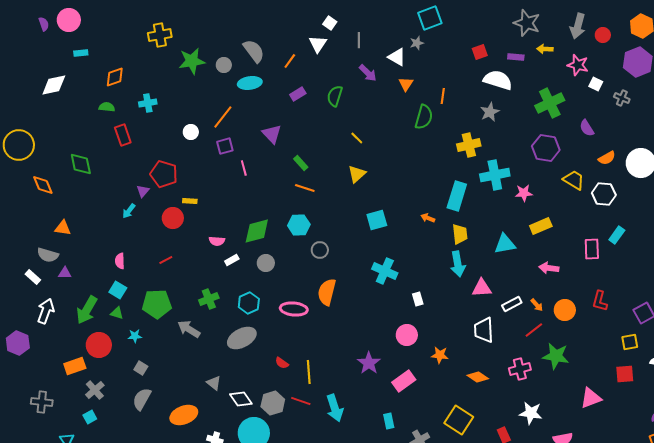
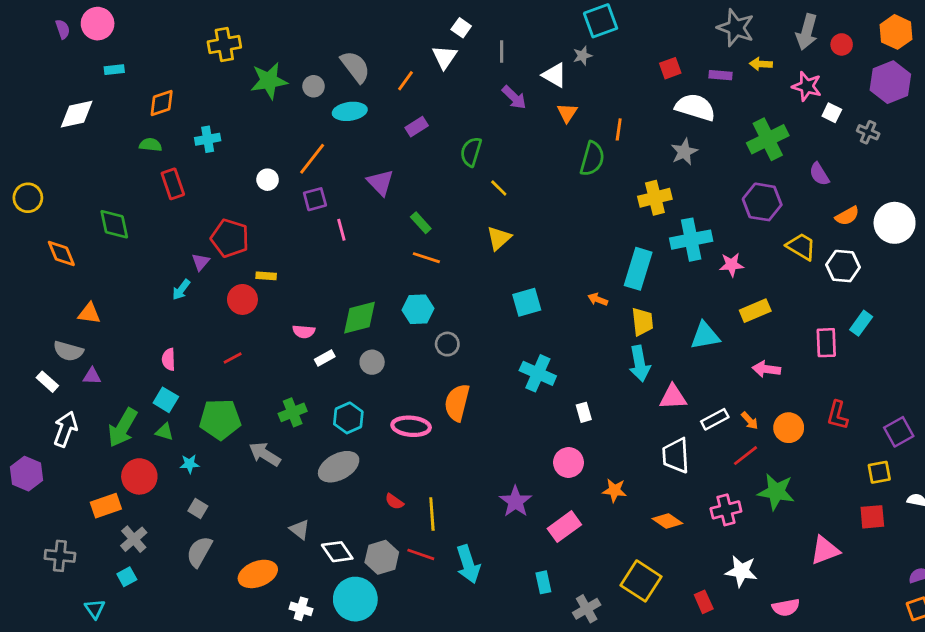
green semicircle: (335, 96) -> (471, 152), moved
yellow circle: (19, 145) -> (28, 198), size x0.7

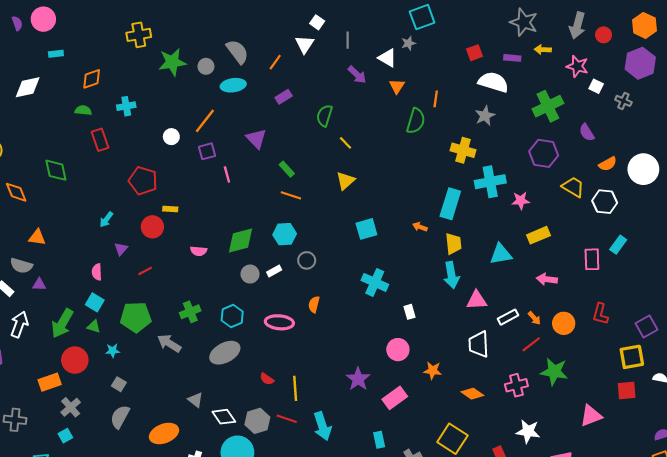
yellow cross: (655, 198) -> (463, 150), turned 30
purple triangle: (201, 262) -> (121, 249), moved
white rectangle: (325, 358) -> (274, 271), moved
orange semicircle: (457, 403) -> (314, 304), size x0.6
yellow square: (879, 472) -> (632, 357), size x1.4

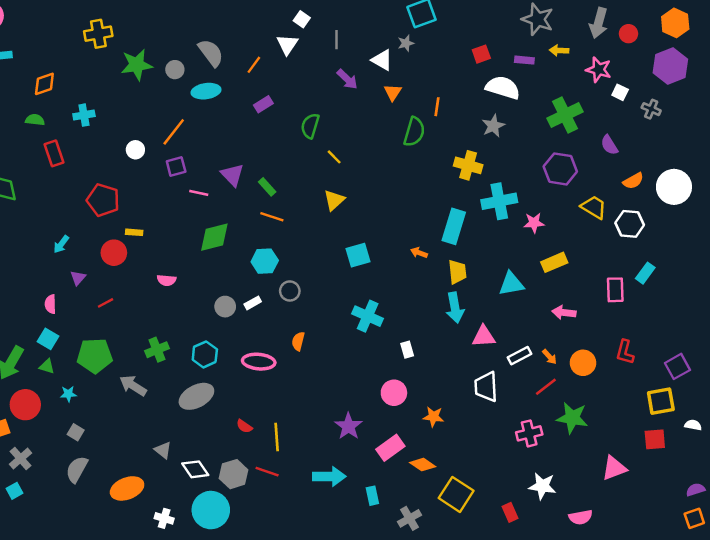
purple triangle: (256, 139) -> (232, 175), moved
pink line: (227, 174) -> (199, 193), turned -63
green diamond: (241, 240) -> (214, 237), moved
orange diamond: (472, 394) -> (423, 465), moved
cyan arrow: (322, 426) -> (329, 476), moved, turned -72

